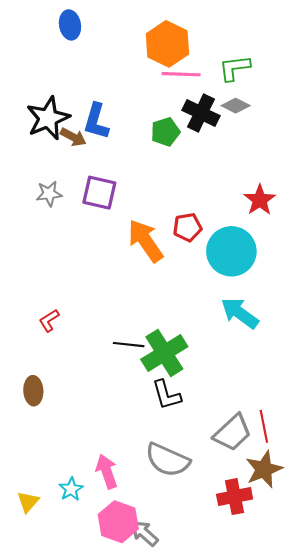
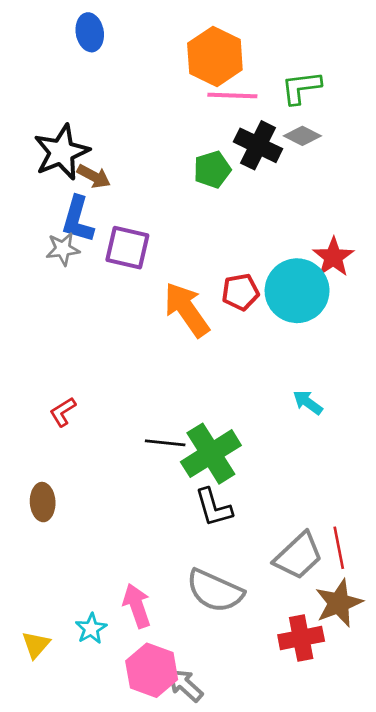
blue L-shape: (96, 121) -> (78, 219), moved
cyan circle: (231, 251) -> (297, 291), moved
cyan arrow: (240, 313) -> (308, 402), size x0.6

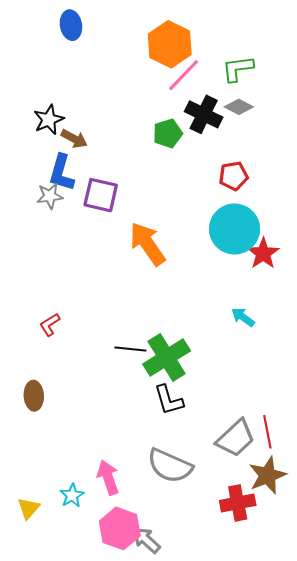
pink line: (232, 96) -> (184, 75), turned -48
black star: (61, 152) -> (49, 120), size x0.7
red star: (333, 257) -> (263, 253), moved
red pentagon: (240, 292) -> (233, 176), moved

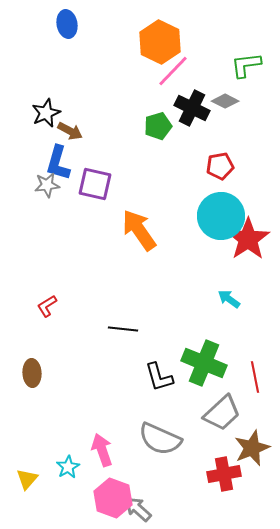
green L-shape: (238, 69) -> (246, 65), moved
red star: (263, 253) -> (248, 239), size x1.4
green cross: (167, 357) -> (204, 363), moved, turned -36
red line: (267, 432) -> (255, 377), moved

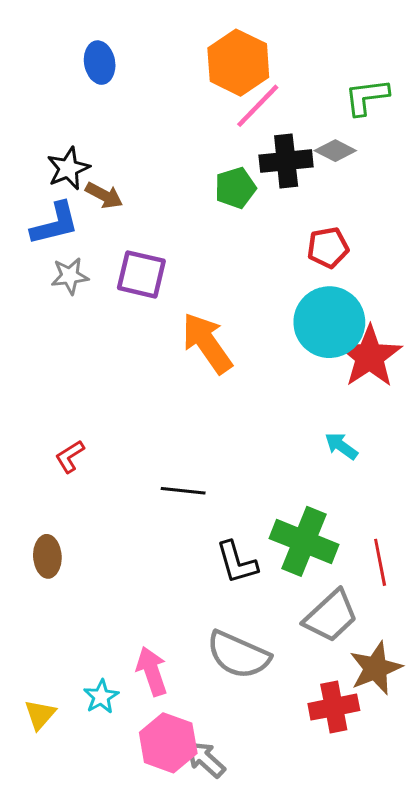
blue ellipse: (67, 24) -> (100, 63), moved
black cross: (192, 108) -> (286, 161), turned -32
blue L-shape: (58, 163) -> (55, 224), moved, turned -120

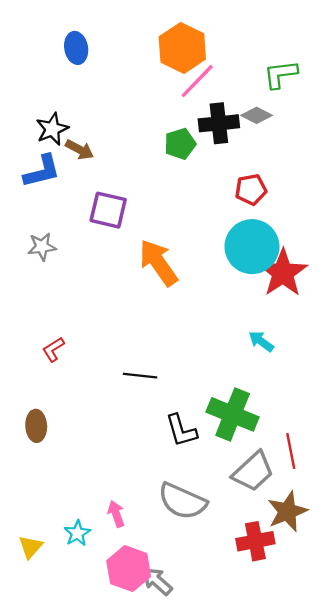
gray star: (70, 276) -> (42, 247), moved
red line: (380, 562) -> (291, 451), moved
pink arrow: (152, 671) -> (116, 514), size x0.7

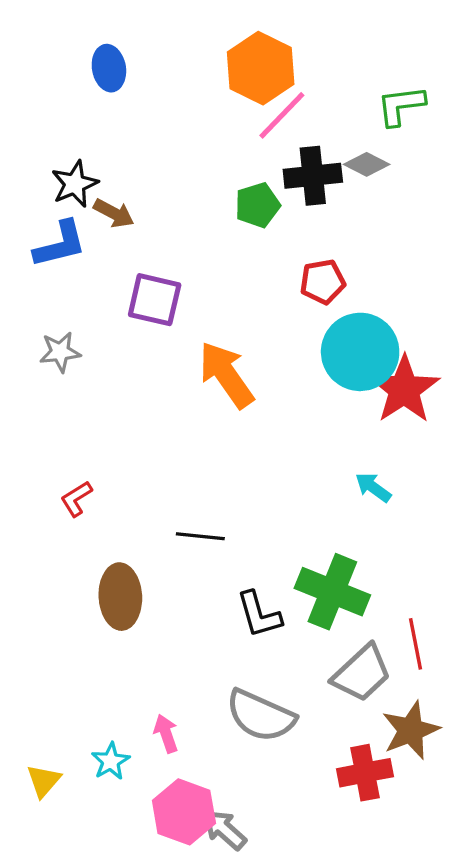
red pentagon: (251, 190) -> (323, 282), moved
brown ellipse: (36, 426) -> (120, 597), moved, size x1.4

